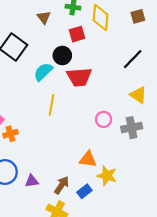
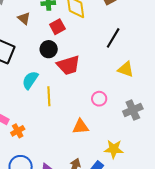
cyan semicircle: (43, 72) -> (30, 80), moved
gray cross: (132, 128) -> (133, 110), moved
orange triangle: (88, 159) -> (81, 127), moved

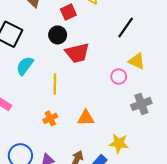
cyan semicircle: (30, 80) -> (25, 66), moved
pink circle: (99, 99) -> (119, 77), moved
orange cross: (18, 131) -> (50, 118), moved

